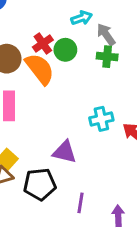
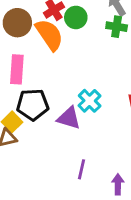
cyan cross: (101, 119) -> (90, 101), moved, turned -35
black pentagon: (40, 184) -> (33, 105), moved

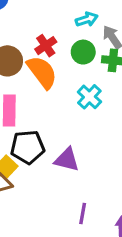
green circle: (76, 17) -> (83, 52), moved
cyan cross: (90, 101) -> (89, 97), moved

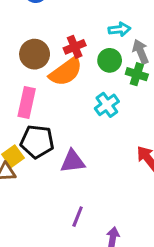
orange semicircle: (42, 72) -> (66, 72), turned 80
purple triangle: (67, 160) -> (73, 161), turned -32

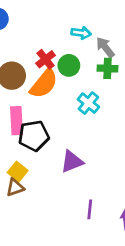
cyan arrow: (119, 29) -> (81, 33), turned 30
green circle: (110, 60) -> (69, 65), moved
black pentagon: (37, 142) -> (34, 136), moved

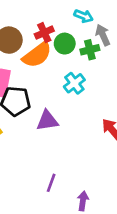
green cross: (108, 68) -> (90, 50), moved, turned -30
purple triangle: (72, 162) -> (47, 121), moved

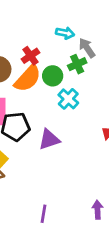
green circle: (65, 44) -> (53, 76), moved
purple line: (51, 183) -> (44, 214), moved

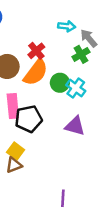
green circle: (53, 76) -> (60, 83), moved
purple triangle: (49, 139) -> (75, 126), moved, turned 40

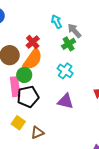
cyan arrow: (67, 26) -> (57, 22), turned -120
green circle: (60, 83) -> (24, 75), moved
brown triangle: (14, 165) -> (37, 133), moved

